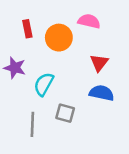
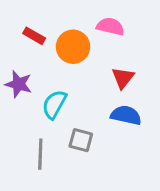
red rectangle: (27, 29) -> (34, 36), turned -48

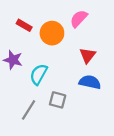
pink semicircle: (110, 26) -> (79, 19), turned -60
gray line: (40, 154) -> (29, 110), turned 30

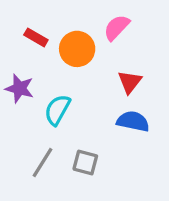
gray square: (58, 100) -> (85, 162), moved

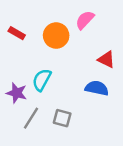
red rectangle: (36, 37) -> (17, 33), moved
red triangle: (130, 82) -> (106, 59), moved, turned -42
purple star: (19, 88) -> (17, 93), moved

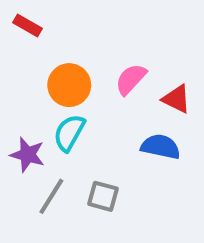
pink semicircle: (85, 20) -> (131, 79), moved
red rectangle: (17, 33) -> (28, 25), moved
orange circle: (56, 36) -> (69, 85), moved

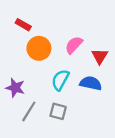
red rectangle: (28, 25) -> (23, 25), moved
red triangle: (176, 99) -> (100, 56), turned 36
cyan semicircle: (69, 133) -> (60, 80), moved

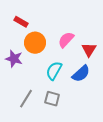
blue semicircle: (91, 83) -> (81, 74), turned 126
purple star: (15, 88) -> (14, 59), moved

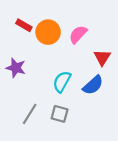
pink semicircle: (66, 40) -> (78, 34), moved
orange circle: (35, 43) -> (48, 32), moved

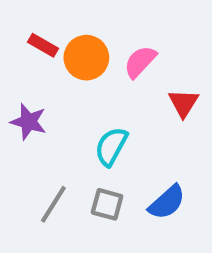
blue semicircle: (93, 85) -> (167, 202), moved

